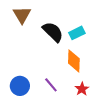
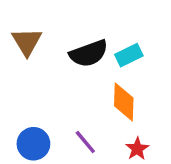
brown triangle: (22, 15) -> (27, 42), moved
black semicircle: (53, 32) -> (89, 53), turned 115

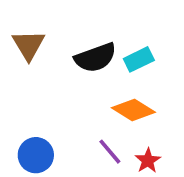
orange diamond: (124, 102) -> (133, 110), turned -60
purple line: (85, 142) -> (110, 152), moved

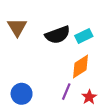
orange diamond: (133, 110) -> (80, 66), turned -65
purple line: (110, 152) -> (66, 92), turned 63

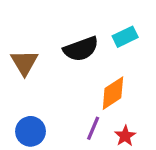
brown triangle: (17, 27) -> (24, 63), moved
cyan rectangle: (84, 36) -> (125, 37), moved

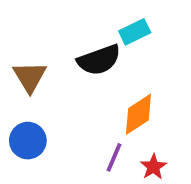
cyan rectangle: (125, 37) -> (135, 32), moved
blue circle: (30, 131) -> (28, 141), moved

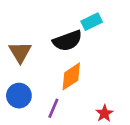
orange diamond: (138, 114) -> (71, 76), moved
purple line: (114, 157) -> (53, 108), moved

